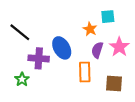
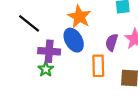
orange star: (90, 29) -> (79, 17), moved, size x1.5
green star: (22, 79) -> (46, 69), moved

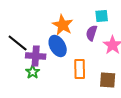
black line: (29, 23) -> (18, 43), moved
purple semicircle: (112, 42) -> (92, 33), moved

